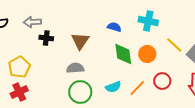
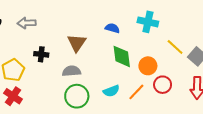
black cross: (46, 38) -> (41, 54), moved
orange circle: (147, 54) -> (148, 66), moved
red cross: (19, 92) -> (13, 96), turned -30

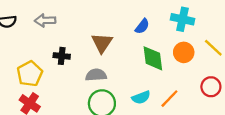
blue semicircle: (112, 28) -> (142, 26), turned 112
orange circle: (148, 66) -> (184, 52), moved
red circle: (163, 85) -> (211, 87), moved

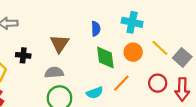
blue semicircle: (142, 26) -> (96, 29), turned -40
orange line: (169, 99) -> (121, 83), moved

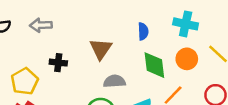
gray semicircle: (54, 72) -> (114, 81), moved

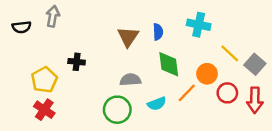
gray arrow: (41, 25) -> (53, 16), moved, turned 102
brown triangle: (101, 49) -> (128, 37), moved
orange circle: (187, 59) -> (207, 74), moved

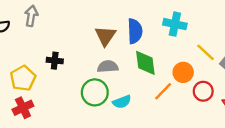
blue semicircle: (158, 32) -> (135, 31), size x1.5
gray semicircle: (130, 80) -> (108, 66), moved
cyan semicircle: (157, 104) -> (122, 102), moved
red cross: (44, 110) -> (23, 108), turned 30
green circle: (117, 110) -> (95, 92), moved

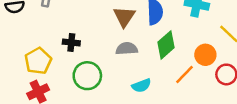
green diamond: (145, 63) -> (166, 45), turned 56
green circle: (95, 92) -> (87, 76), moved

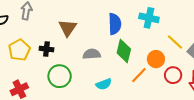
brown triangle: (124, 17) -> (68, 28), moved
green diamond: (166, 45) -> (124, 51), turned -35
yellow pentagon: (38, 61) -> (19, 50), moved

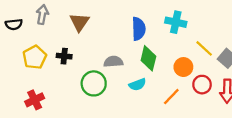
brown triangle: (68, 28) -> (79, 22), moved
orange line: (139, 75) -> (171, 97), moved
green circle: (60, 76) -> (94, 83), moved
cyan semicircle: (104, 84) -> (137, 85), moved

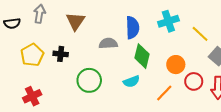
cyan cross: (176, 22) -> (168, 21), turned -30
yellow line: (204, 48) -> (200, 34), moved
gray semicircle: (113, 62) -> (108, 43), moved

